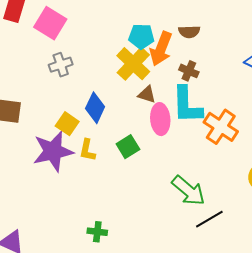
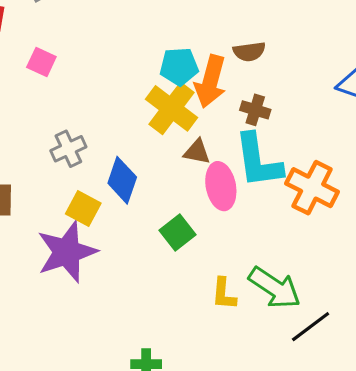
pink square: (50, 23) -> (41, 62), size x0.6
gray cross: (61, 65) -> (68, 149), moved
yellow L-shape: (87, 150) -> (224, 294), moved

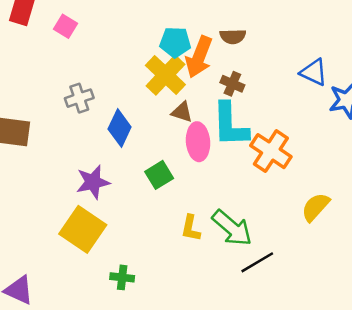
yellow square: (83, 209) -> (83, 229), moved, size x1.6
purple star: (67, 252) -> (93, 182), moved, size x0.7

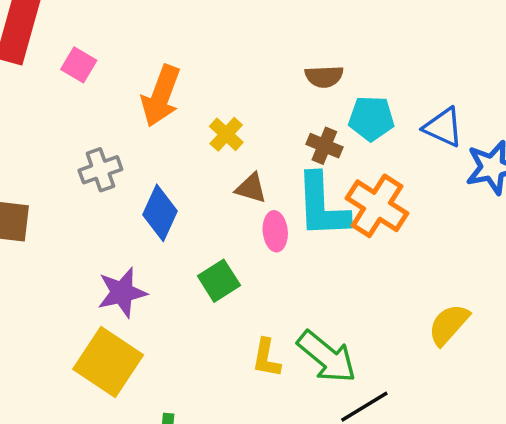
cyan pentagon: (175, 42) -> (371, 118), moved
orange arrow: (199, 57) -> (161, 96), moved
yellow cross: (165, 75) -> (226, 134), size x0.6
pink ellipse: (198, 142) -> (275, 231), size x0.7
orange cross: (271, 151) -> (377, 206), moved

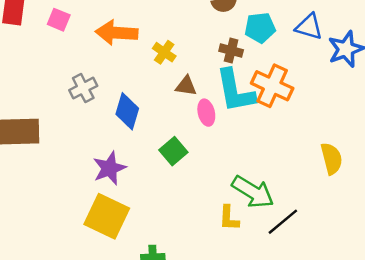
orange arrow: (161, 96) -> (117, 33), turned 81
yellow semicircle: (449, 325) -> (332, 159), turned 132
yellow L-shape: (266, 358) -> (229, 218), moved

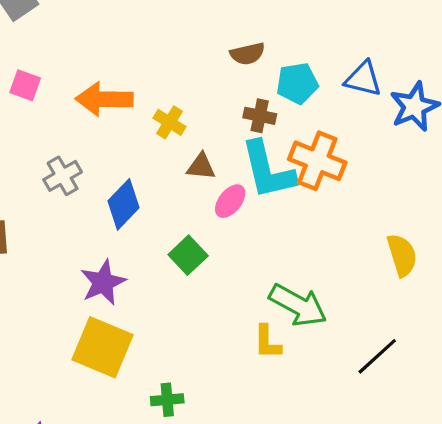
blue diamond: (127, 111) -> (123, 204), turned 30
pink ellipse: (206, 113) -> (230, 201), turned 55
black line: (283, 222) -> (377, 356), moved

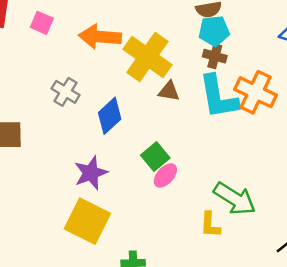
cyan pentagon: (297, 83) -> (214, 31), moved
yellow cross: (170, 122) -> (147, 57), size x2.0
gray cross: (63, 176) -> (66, 92), turned -32
pink ellipse: (230, 201) -> (165, 175), moved

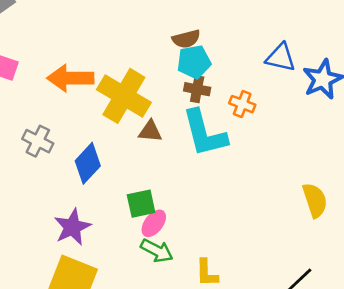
orange cross: (256, 92) -> (242, 104), moved, size x0.6
green square: (155, 157) -> (141, 204), turned 32
green arrow: (235, 199) -> (157, 251), moved, size x0.7

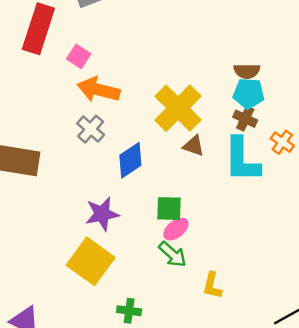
orange arrow: (70, 78) -> (99, 90), moved

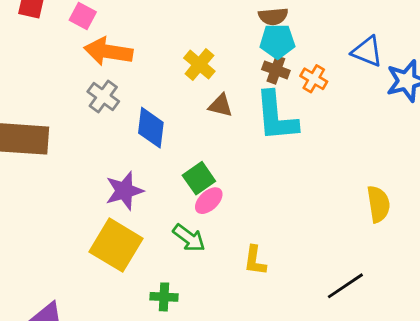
yellow cross: (178, 108) -> (199, 65), size x0.6
orange cross: (282, 142) -> (314, 79), moved
blue diamond: (130, 160) -> (151, 128), turned -45
green square: (169, 209) -> (199, 178), turned -32
green arrow: (172, 254) -> (189, 238), moved

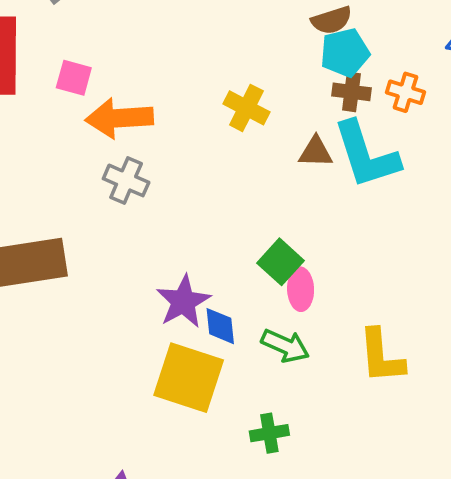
brown triangle: (221, 105) -> (316, 152), moved
blue diamond: (151, 128) -> (220, 326), moved, size x0.7
pink ellipse: (209, 201) -> (301, 289), turned -36
yellow L-shape: (255, 261) -> (381, 356), size x1.4

